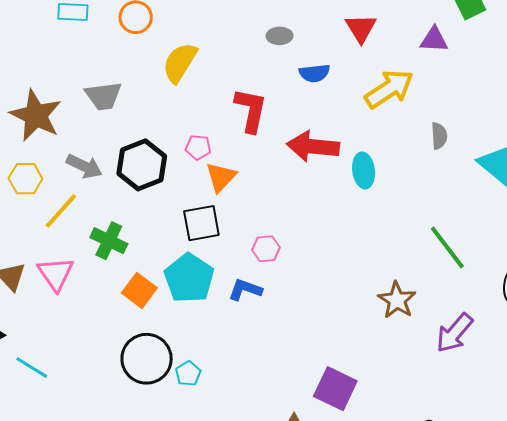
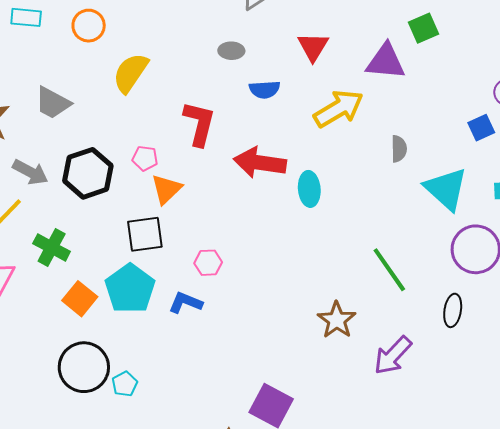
purple triangle: (434, 40) -> (386, 62), size x1.4
gray trapezoid: (103, 96) -> (53, 103), turned 33
gray semicircle: (439, 136) -> (399, 149), moved

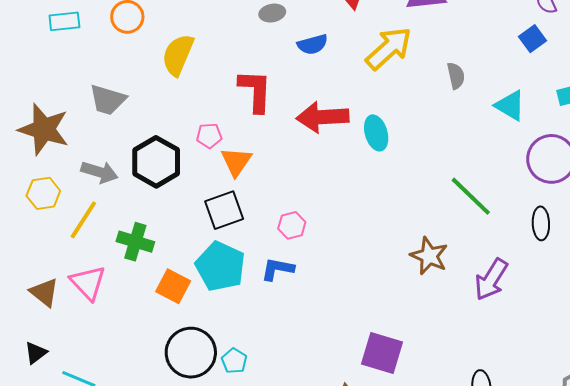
cyan triangle: (446, 189) -> (510, 106), size x0.7

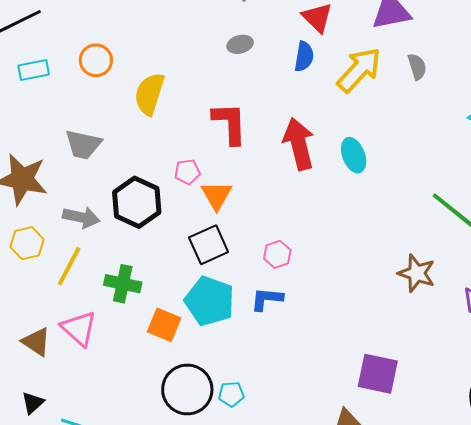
blue semicircle: (313, 44) -> (304, 57), moved, turned -60
gray semicircle: (456, 76) -> (417, 67), moved
red arrow: (322, 117) -> (299, 144), turned 84
cyan pentagon: (234, 361) -> (231, 394), turned -30

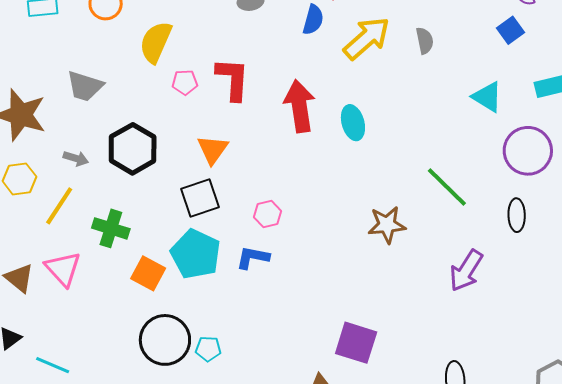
pink pentagon: (187, 172) -> (185, 82), moved
gray arrow: (81, 217) -> (76, 158), size x0.7
brown star: (417, 273) -> (387, 225), moved, turned -30

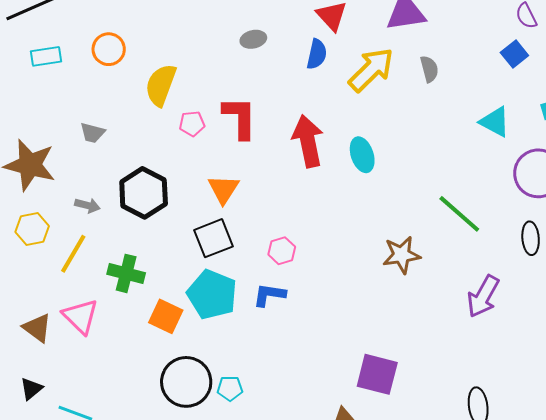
gray trapezoid: (85, 86) -> (92, 133), size x0.7

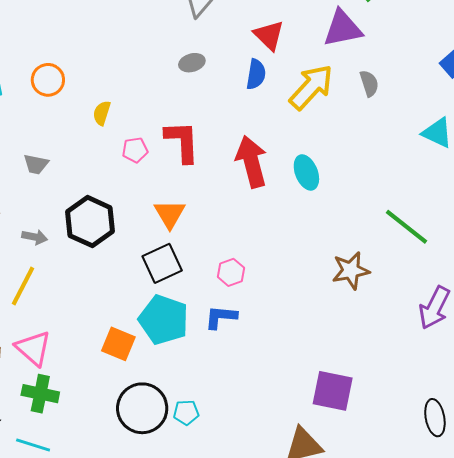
yellow semicircle: (161, 85) -> (102, 113), size x0.6
green cross: (126, 273) -> (40, 394), moved

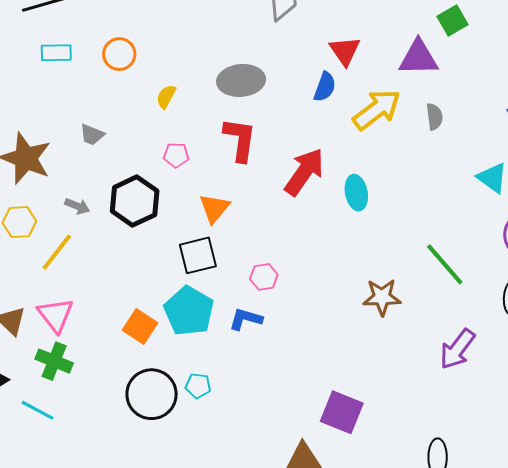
gray ellipse: (192, 63) -> (241, 80), moved, size x1.8
pink pentagon: (135, 150) -> (176, 155), moved
red arrow: (252, 162) -> (304, 172), turned 39
cyan pentagon: (186, 413) -> (198, 386), moved

